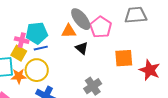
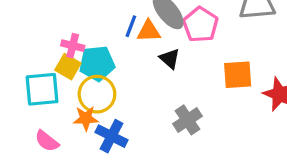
cyan pentagon: (37, 33) -> (97, 63), moved
blue line: (41, 48) -> (131, 26), moved, turned -56
orange star: (19, 76) -> (86, 118), moved

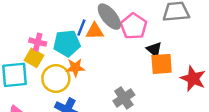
black triangle: (170, 59) -> (154, 49), moved
cyan pentagon: (97, 63) -> (67, 43), moved
orange star: (86, 118) -> (75, 68), moved

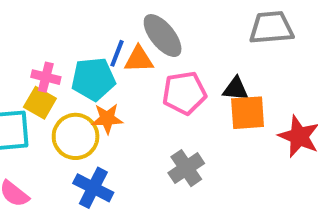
pink pentagon: (134, 26) -> (184, 93), moved, turned 30
black triangle: (154, 49) -> (236, 89), turned -35

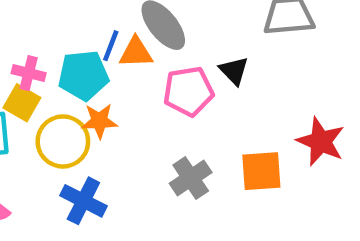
black triangle: (236, 89) -> (234, 71), moved, turned 40
orange square: (248, 113) -> (261, 171), moved

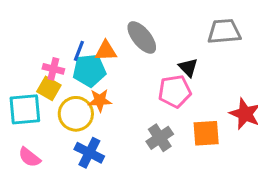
blue line: (111, 46) -> (79, 51), moved
orange triangle: (136, 53) -> (106, 51), moved
pink pentagon: (188, 91) -> (175, 91), moved

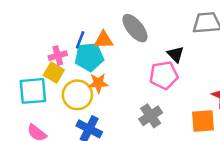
pink cross: (53, 69) -> (58, 56), turned -30
orange square: (206, 133) -> (203, 121), moved

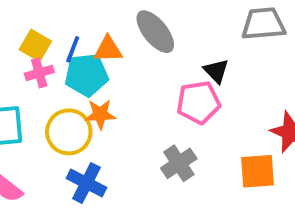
yellow square: (54, 73) -> (35, 45), moved

